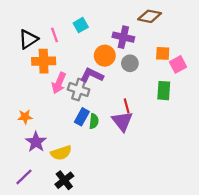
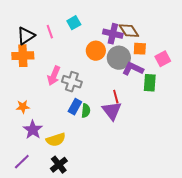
brown diamond: (150, 16) -> (129, 31), moved, turned 45
orange square: (163, 53) -> (140, 49), moved
orange cross: (44, 61) -> (23, 56), moved
gray circle: (130, 63) -> (119, 58), size x1.5
purple L-shape: (92, 75) -> (133, 69), moved

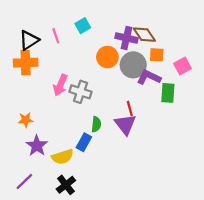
blue rectangle: (75, 107) -> (84, 142), moved

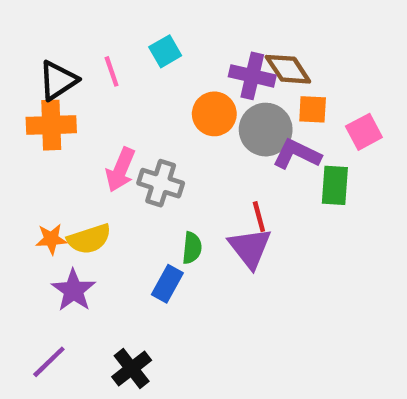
yellow semicircle: (63, 157) -> (89, 239), moved

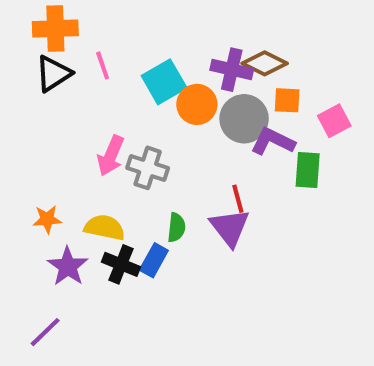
cyan square: (165, 51) -> (164, 82), moved, size x1.5
brown diamond: (288, 69) -> (265, 63), turned -30
orange cross: (51, 125) -> (55, 29), moved
yellow semicircle: (89, 239) -> (105, 227), moved, turned -150
black cross: (132, 369) -> (121, 264), moved, turned -30

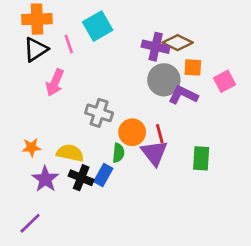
cyan square: (164, 82) -> (98, 26), moved
orange circle: (197, 104) -> (132, 132), moved
pink arrow: (111, 156) -> (55, 83), moved
green rectangle: (308, 170) -> (201, 158), moved

